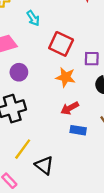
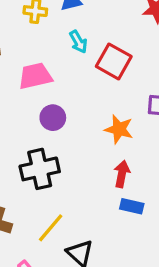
red square: (61, 44) -> (114, 61), moved
red arrow: (70, 108) -> (122, 174), turned 126

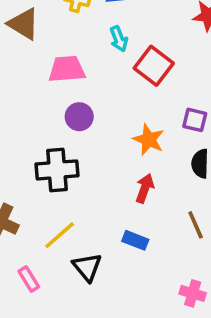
blue rectangle: (132, 206) -> (135, 240), moved

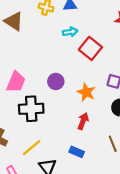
cyan arrow: (119, 39) -> (70, 32), turned -80
pink trapezoid: (67, 69) -> (16, 82), moved, turned 115
purple circle: (79, 117) -> (56, 81), moved

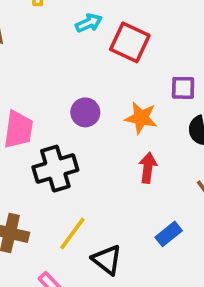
blue rectangle: (77, 152) -> (169, 234), moved, turned -48

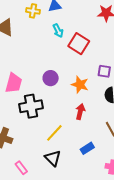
cyan arrow: (89, 23) -> (58, 31), turned 80
yellow line: (72, 234) -> (54, 133), moved

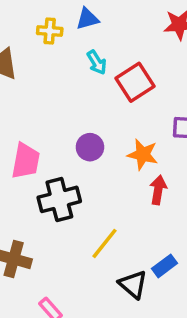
red square: (79, 44) -> (135, 82), turned 30
red arrow: (80, 112) -> (158, 190), moved
black triangle: (53, 158) -> (133, 284), moved

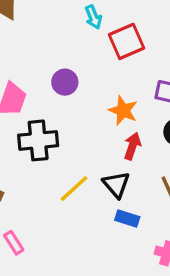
purple circle: (90, 147) -> (65, 82), moved
blue rectangle: (165, 266) -> (127, 219), turned 45
black triangle: (133, 284) -> (116, 185), moved

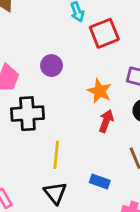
black triangle: (116, 185) -> (55, 193), moved
yellow line: (74, 189) -> (56, 155), turned -44

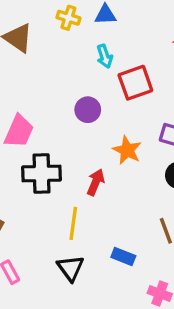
purple circle: (51, 66) -> (88, 110), moved
red arrow: (106, 121) -> (96, 182), moved

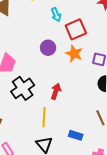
orange star: (127, 150) -> (74, 54), moved
black cross: (41, 174) -> (23, 88), turned -30

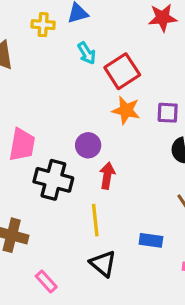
purple circle: (48, 48) -> (88, 145), moved
black cross: (23, 88) -> (53, 180), turned -30

